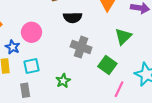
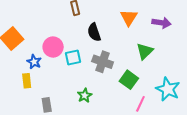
black semicircle: (73, 18) -> (94, 32), turned 72
cyan square: (31, 66) -> (73, 58), moved

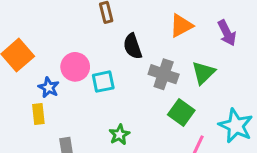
orange triangle: (129, 18) -> (181, 26), turned 30
purple arrow: (162, 23) -> (227, 33), turned 54
gray cross: (103, 62) -> (164, 74), moved

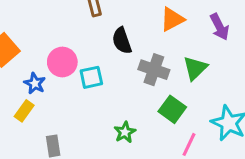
yellow rectangle: (38, 114) -> (24, 111), turned 42
green star: (119, 135) -> (125, 132), moved

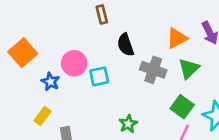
orange triangle: (172, 19) -> (177, 38), moved
green square: (172, 109) -> (182, 107), moved
yellow rectangle: (24, 111) -> (43, 116), moved

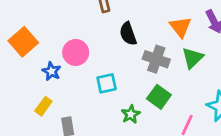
orange triangle: (177, 38) -> (180, 27), turned -40
cyan square: (99, 76) -> (107, 83), moved
green square: (182, 107) -> (159, 97), moved

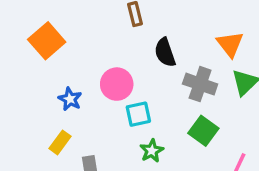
orange square: (23, 42) -> (47, 41), moved
pink circle: (76, 52) -> (117, 84), moved
green star: (131, 114) -> (152, 151), moved

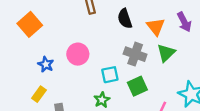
black semicircle: (165, 52) -> (125, 19), moved
cyan square: (138, 114) -> (110, 75), moved
green square: (203, 131) -> (137, 86), turned 30

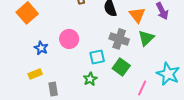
green square: (137, 86) -> (121, 67), turned -30
yellow rectangle: (39, 94) -> (35, 74), turned 32

